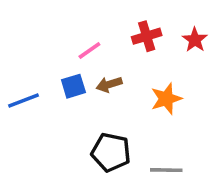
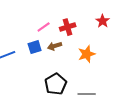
red cross: (147, 36) -> (68, 27), moved
black pentagon: (111, 152) -> (56, 84), turned 30

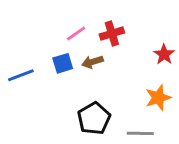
red star: (103, 21) -> (164, 54), moved
orange star: (87, 54) -> (158, 98), moved

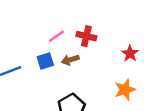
red cross: (112, 33) -> (86, 36), turned 30

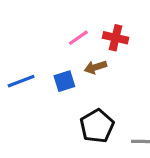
blue square: (45, 61) -> (64, 81), moved

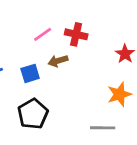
black pentagon: (97, 126) -> (33, 114), moved

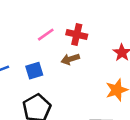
brown arrow: (58, 61) -> (70, 59), moved

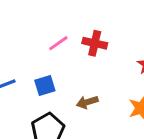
brown arrow: (70, 59) -> (87, 102), moved

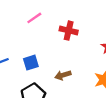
pink line: (58, 43) -> (34, 18), moved

